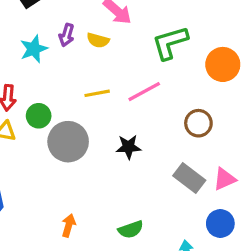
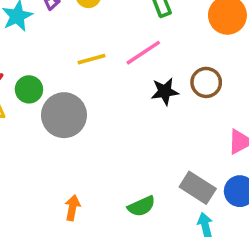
black star: (128, 147) -> (165, 91), moved
gray rectangle: (189, 178) -> (198, 188), moved

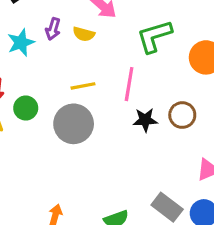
pink line: (143, 53) -> (129, 84), turned -52
gray circle: (64, 115) -> (74, 124), moved

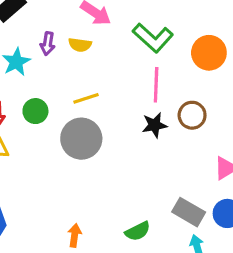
green L-shape: (154, 36) -> (153, 38), turned -114
pink line: (129, 84) -> (156, 85), moved
green circle: (26, 108) -> (35, 111), moved

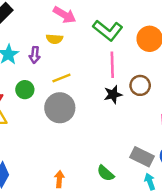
purple arrow: (48, 44) -> (35, 55), moved
green semicircle: (138, 231) -> (106, 173), turned 72

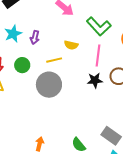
yellow semicircle: (54, 39) -> (71, 45), moved

